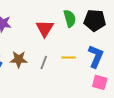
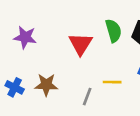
gray line: (44, 62) -> (87, 97), moved

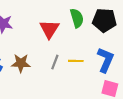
gray line: (87, 97) -> (55, 62), moved

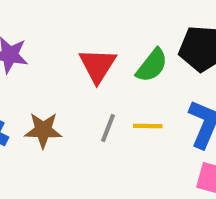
green semicircle: (77, 18) -> (152, 65), moved, turned 54

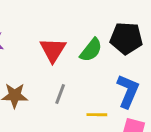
yellow line: (148, 126) -> (97, 115), moved

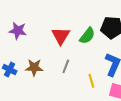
yellow line: (97, 115) -> (91, 81), turned 72

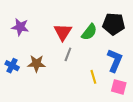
gray line: (66, 66) -> (68, 54), moved

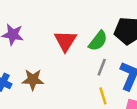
gray line: (68, 54) -> (102, 67), moved

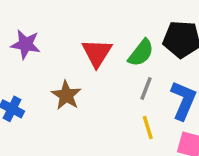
brown star: (33, 80) -> (66, 95), moved, turned 30

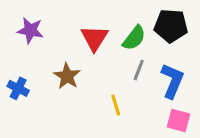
yellow line: (148, 128) -> (116, 105), moved

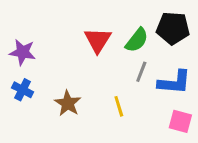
purple star: (30, 30) -> (23, 52), moved
brown star: (67, 76) -> (68, 103), moved
blue L-shape: (172, 81) -> (174, 82), turned 72

